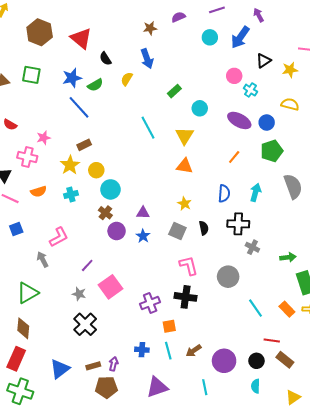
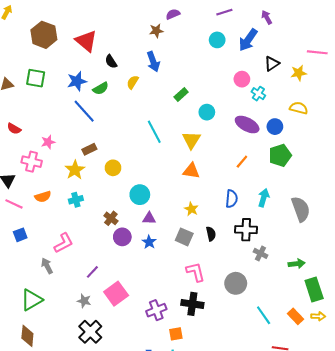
purple semicircle: (178, 17) -> (173, 14), moved
yellow circle: (96, 170) -> (113, 168), moved
gray semicircle: (293, 186) -> (301, 209), moved
cyan circle: (110, 189) -> (140, 195), moved

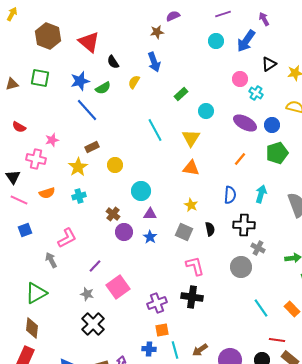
gray circle: (236, 283) -> (241, 267), moved
orange square: (176, 334) -> (162, 330), moved

